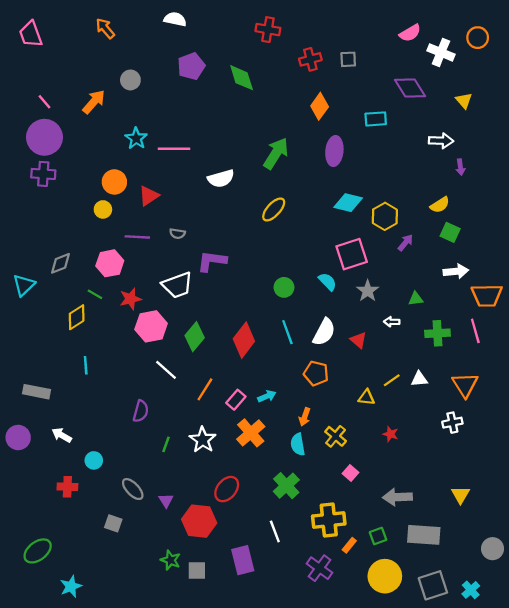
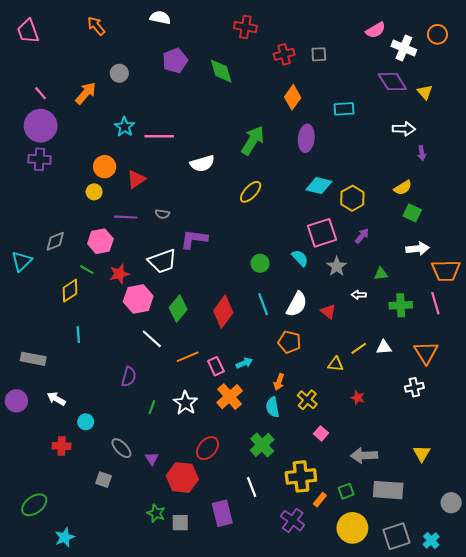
purple diamond: (410, 88) -> (392, 82), moved
purple arrow: (405, 243) -> (362, 236), moved
orange line: (205, 389) -> (188, 357), turned 35
pink rectangle: (236, 400) -> (216, 366), turned -66

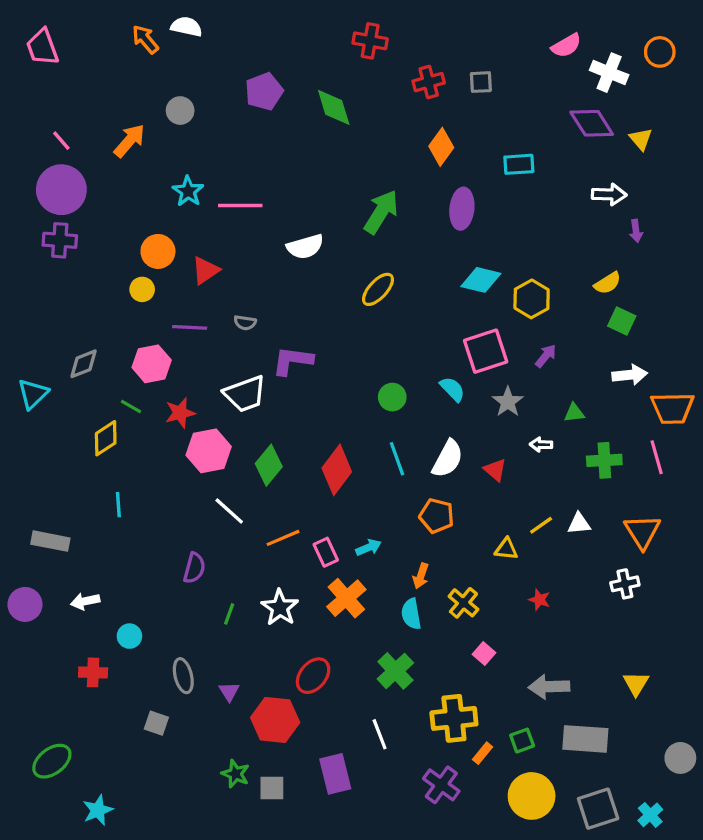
white semicircle: (160, 18) -> (186, 27), moved
white arrow: (56, 399) -> (85, 601), turned -42
gray ellipse: (121, 448) -> (183, 676), turned 30

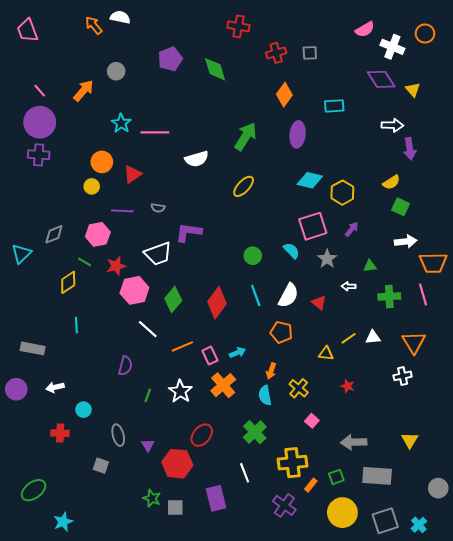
purple arrow: (636, 231) -> (410, 149), size x1.5

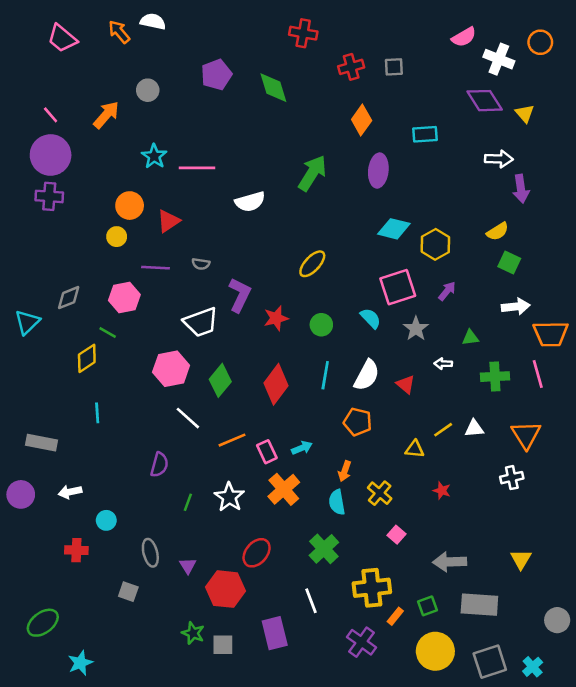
pink trapezoid: (27, 30) -> (62, 38), moved, turned -30
yellow ellipse: (244, 186) -> (312, 264), moved
purple L-shape: (189, 232) -> (240, 295), turned 108
red star: (116, 266) -> (276, 318), moved
cyan line: (256, 295) -> (325, 375), turned 30

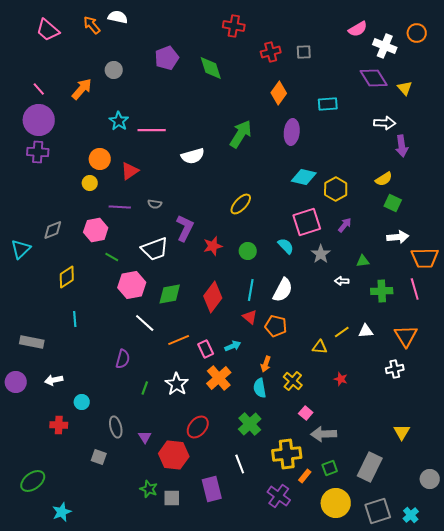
green line: (108, 332) -> (112, 257), moved
green diamond: (220, 380) -> (170, 294), turned 40
red triangle: (406, 384) -> (250, 317), moved
gray arrow: (450, 562) -> (324, 434), moved
gray rectangle: (479, 605) -> (370, 467), turned -68

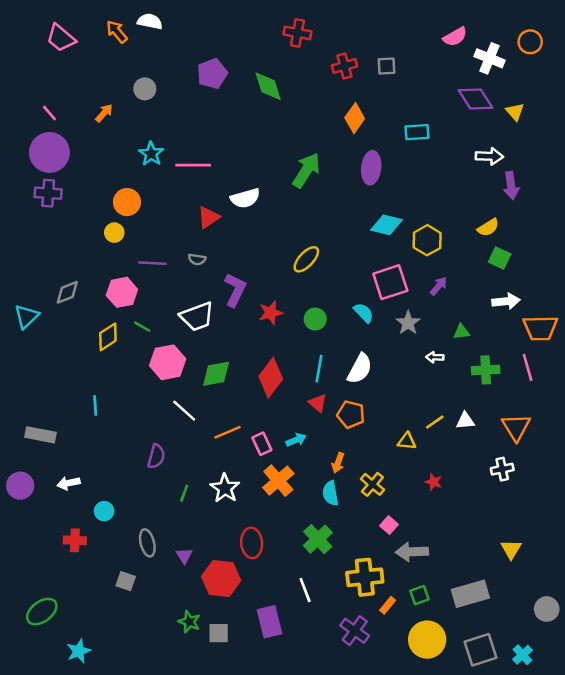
orange arrow: (82, 89) -> (104, 113), size x0.7
red triangle: (130, 171) -> (208, 217), moved
yellow diamond: (67, 277) -> (108, 337), moved
red ellipse: (198, 427) -> (252, 543), turned -45
gray rectangle: (370, 467) -> (470, 594), turned 48

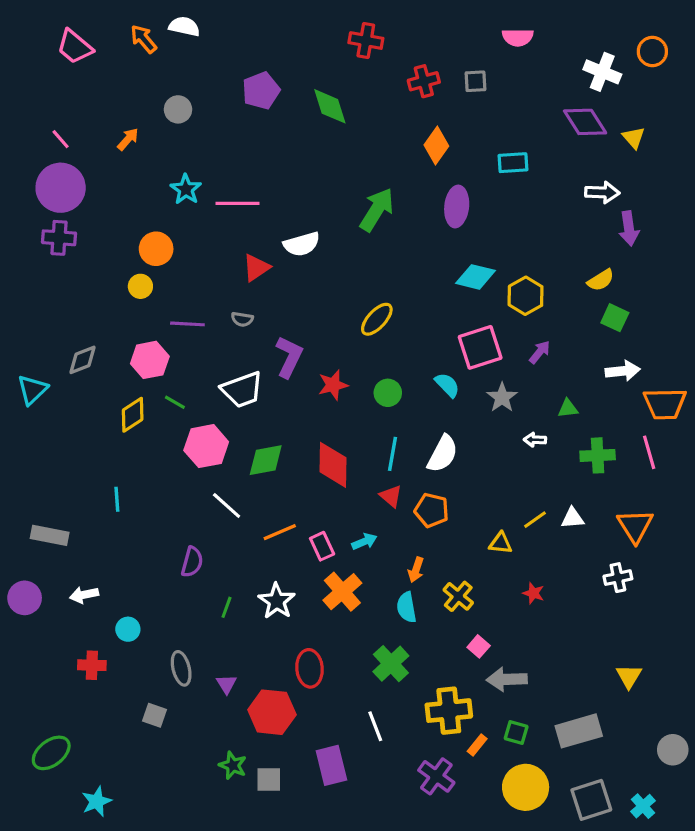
pink semicircle: (455, 37) -> (518, 37), moved, turned 30
red diamond: (271, 378) -> (333, 465), turned -36
green square: (420, 595) -> (516, 733), turned 36

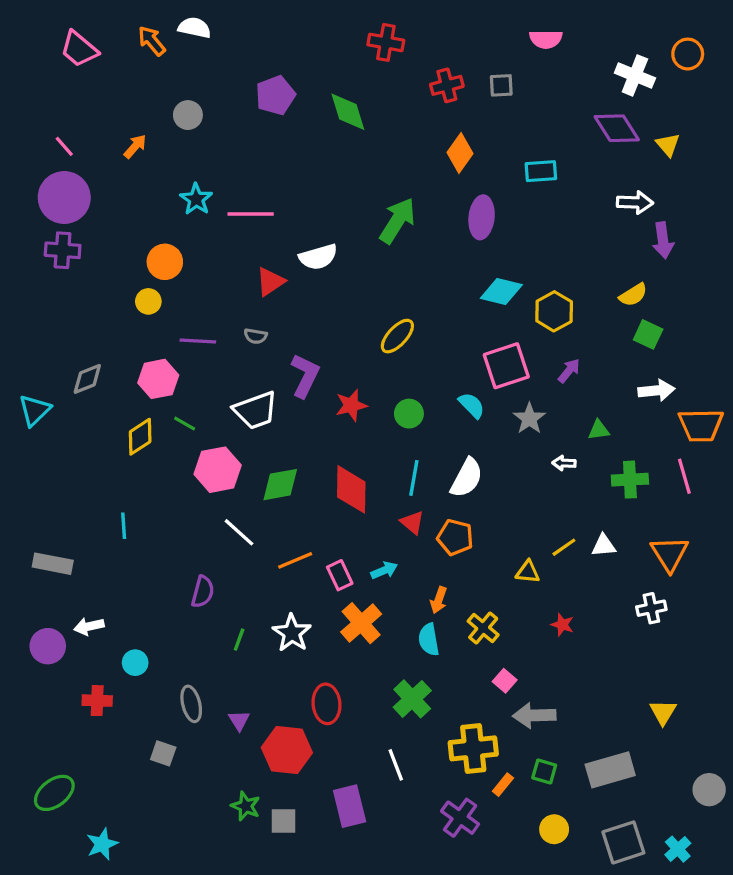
purple circle: (25, 598) -> (48, 646), moved
yellow circle: (526, 787) -> (554, 829), size x0.6

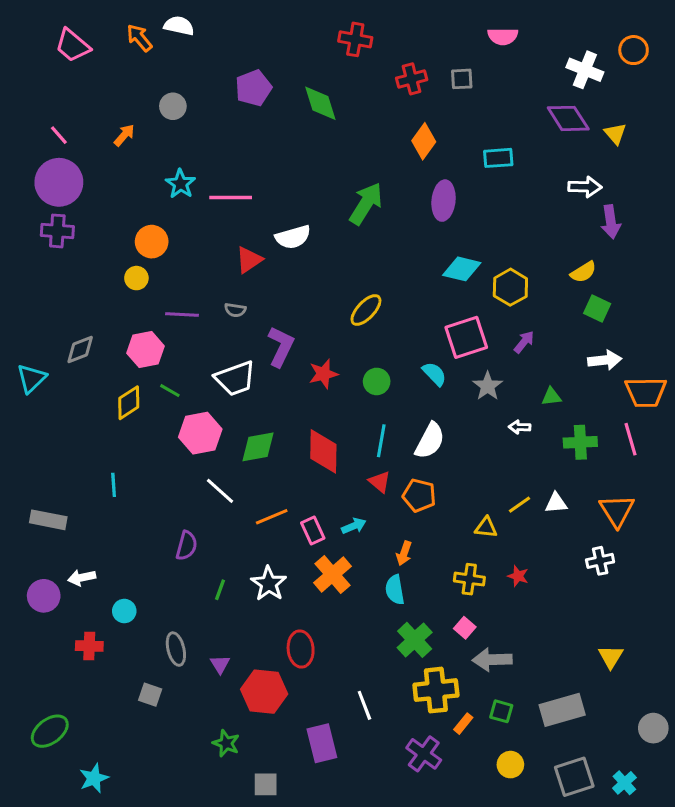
yellow cross: (483, 628) -> (469, 579), moved, turned -32
green cross: (412, 699) -> (415, 640), moved
gray square: (284, 821) -> (266, 784), moved

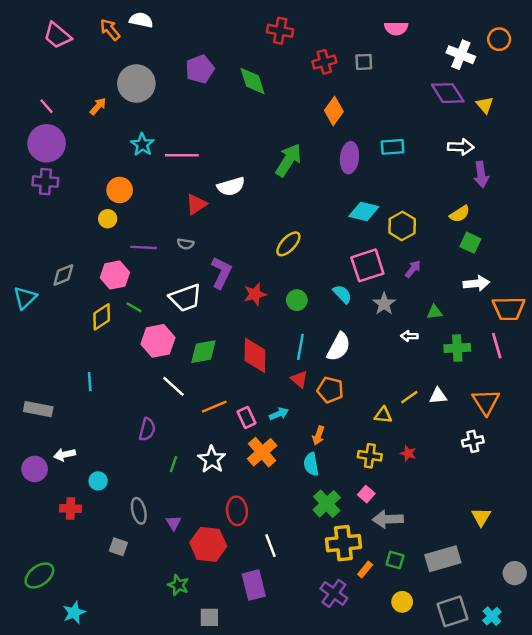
gray circle: (173, 106) -> (136, 83), size x1.8
cyan rectangle: (498, 158) -> (393, 147), moved
white line: (364, 705) -> (270, 546), moved

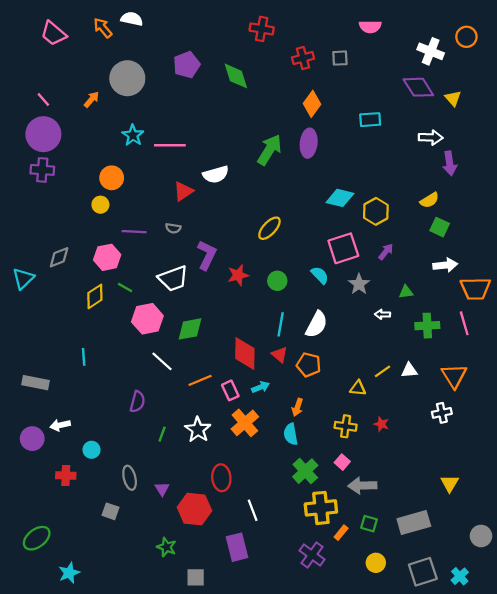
cyan rectangle: (393, 147) -> (370, 120), moved
purple ellipse: (349, 158) -> (309, 143), moved
red diamond: (255, 355) -> (245, 354), moved

